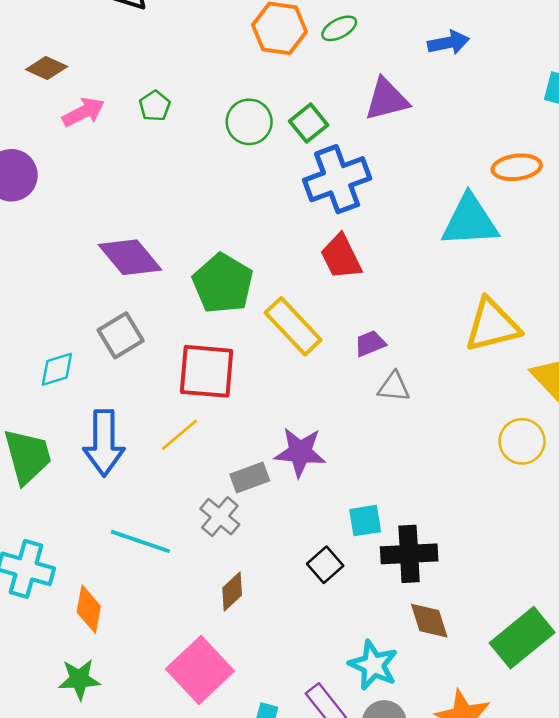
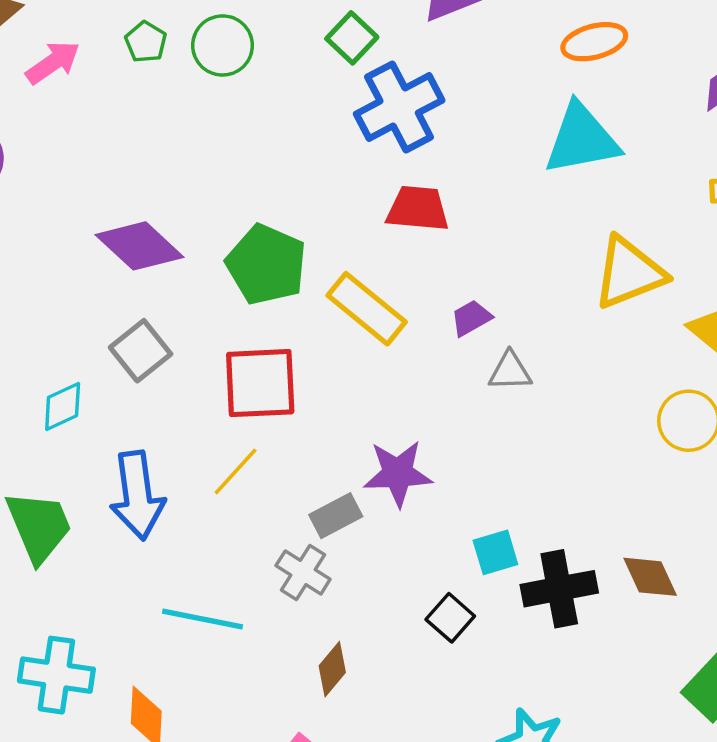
green circle: (249, 122) -> (223, 45), moved
orange ellipse: (517, 167) -> (594, 42), moved
red trapezoid: (341, 257) -> (418, 209), turned 129
brown diamond: (429, 621) -> (650, 577), moved

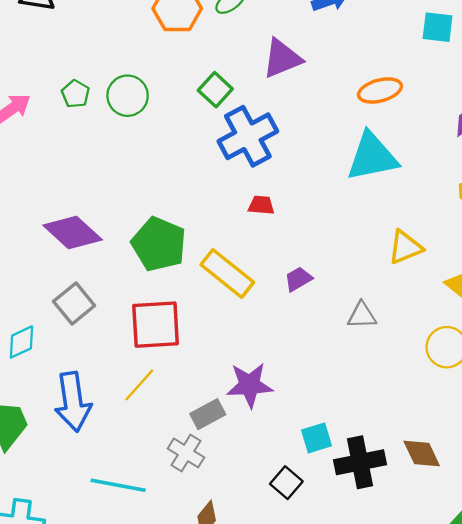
red trapezoid: (418, 209) -> (261, 205), size x0.6
yellow triangle: (629, 273) -> (405, 247), size x0.7
gray triangle: (510, 371) -> (362, 315), moved

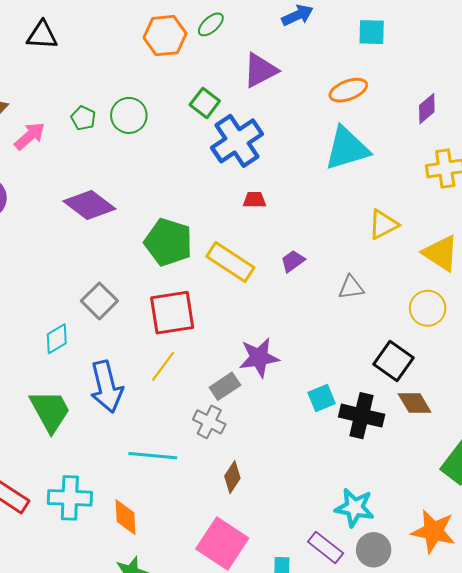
cyan square: (438, 27) -> (372, 32), moved
purple diamond: (73, 232) -> (89, 205), moved
black cross: (360, 462) -> (362, 416), turned 30
black square: (286, 483) -> (393, 361), moved, size x1.4

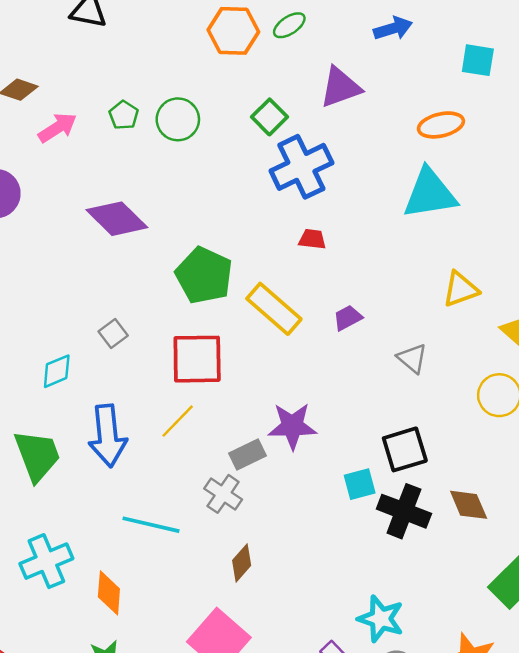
gray triangle: (351, 287) -> (412, 358), turned 40
gray square: (99, 301) -> (113, 333), size x0.7
black square: (393, 361) -> (405, 449), moved, turned 30
cyan cross: (70, 498) -> (46, 561), turned -33

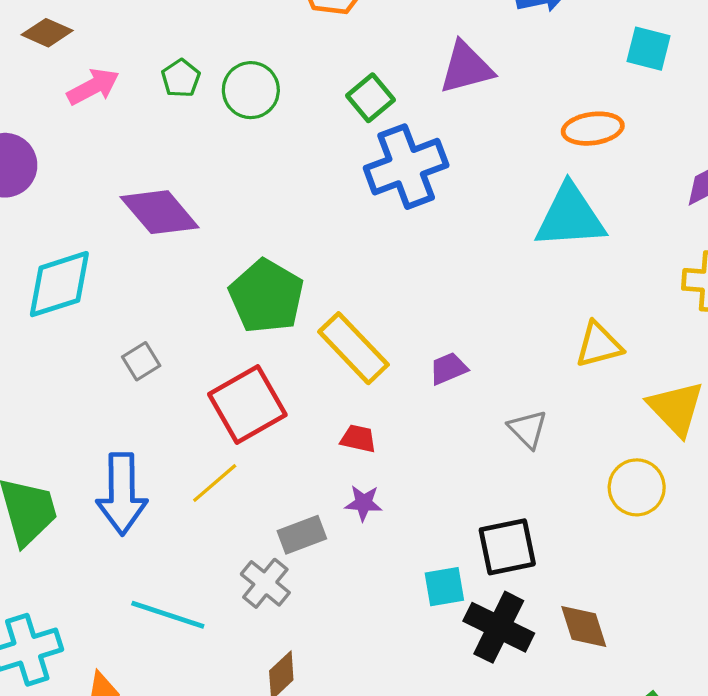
red trapezoid: (312, 239) -> (358, 439), moved
red square: (197, 359) -> (247, 404), turned -34
cyan diamond: (57, 371) -> (59, 284), moved, size x1.6
purple star: (292, 426) -> (364, 503), size x0.6

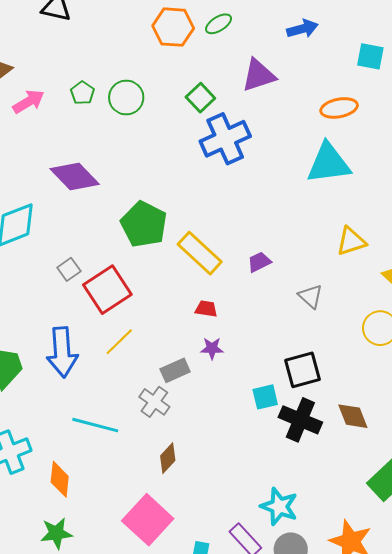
red square: (247, 404) -> (107, 290), moved

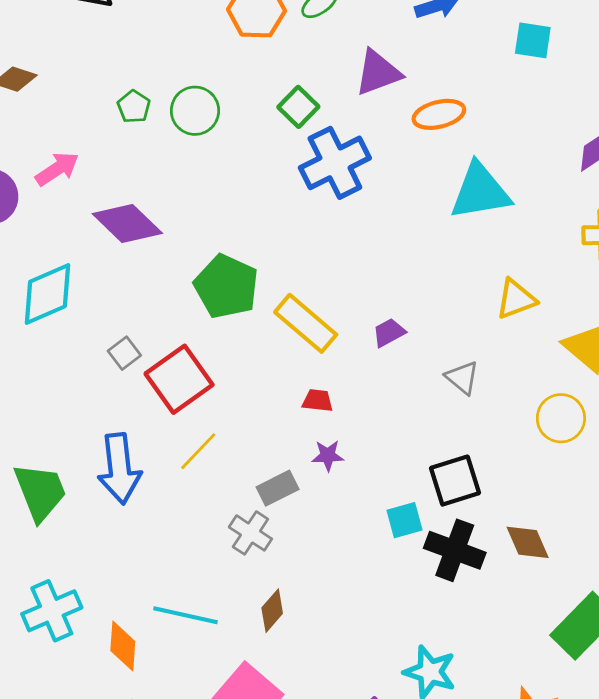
pink arrow: (29, 102) -> (57, 169), moved
orange ellipse: (339, 108) -> (439, 114), moved
cyan line: (95, 425) -> (186, 615), moved

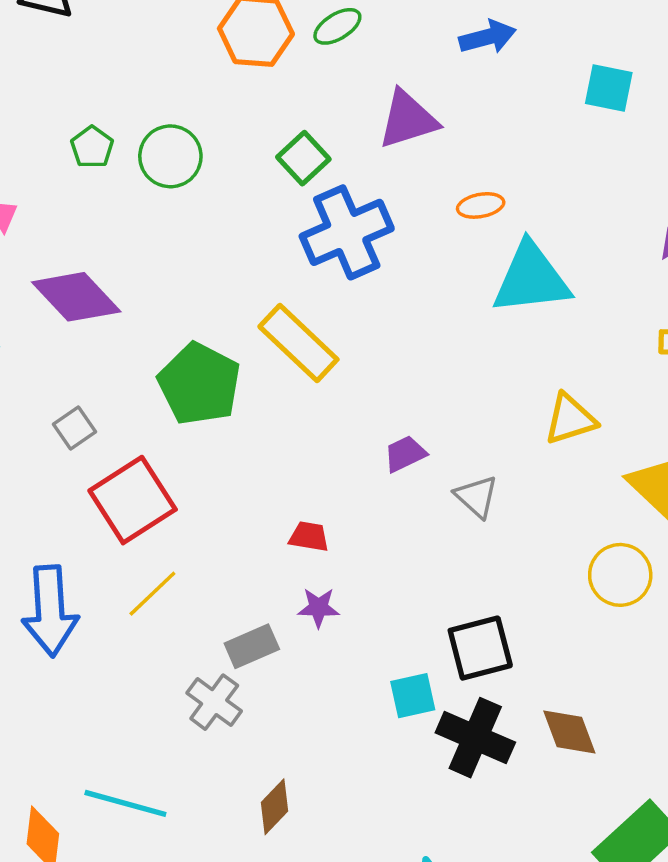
orange ellipse: (439, 114) -> (481, 205), moved, size x0.7
yellow rectangle: (306, 323) -> (298, 343), moved
gray square: (124, 353) -> (75, 428), moved
gray triangle: (462, 378) -> (476, 497), moved
brown diamond: (272, 611) -> (274, 807), moved

